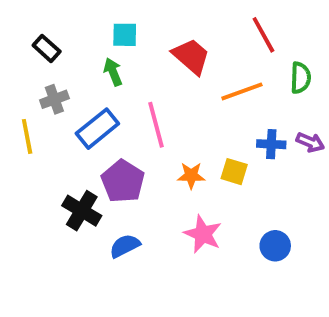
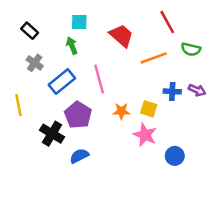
green semicircle: (301, 78) -> (191, 49), turned 102
gray cross: (54, 99) -> (35, 63), turned -35
yellow line: (27, 136) -> (19, 105), moved
pink star: (203, 234) -> (145, 135), moved

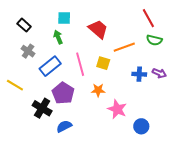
red line: (167, 22) -> (148, 18), moved
yellow line: (19, 105) -> (15, 85), turned -48
yellow square: (149, 109) -> (103, 63), moved

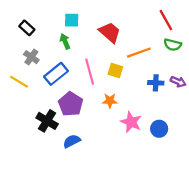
yellow line: (15, 85) -> (19, 82), moved
blue circle: (141, 126) -> (159, 129), moved

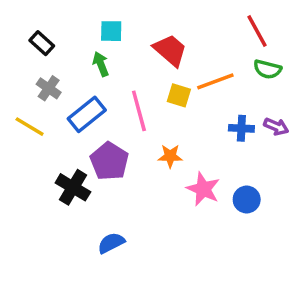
yellow square: (115, 70) -> (179, 95), moved
blue semicircle: (72, 141) -> (111, 243), moved

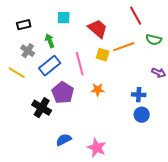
red line: (257, 31) -> (136, 16), moved
black rectangle: (42, 43) -> (24, 25), turned -56
green arrow: (101, 64) -> (50, 41), moved
blue cross: (241, 128) -> (139, 95), moved
pink star: (203, 189) -> (97, 148), moved

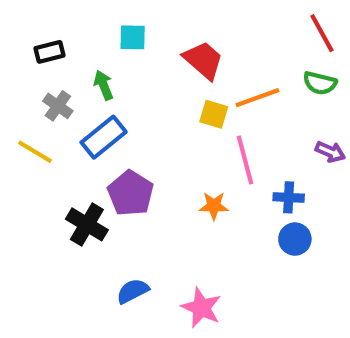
red line: (136, 16) -> (322, 33), moved
pink line: (80, 64) -> (245, 160), moved
orange star: (98, 90) -> (214, 206), moved

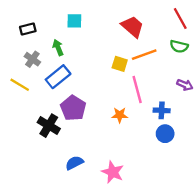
red trapezoid: (203, 60) -> (132, 27), moved

